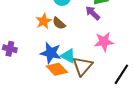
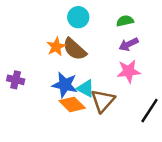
purple arrow: (93, 13) -> (129, 44), moved, turned -70
brown semicircle: (59, 23) -> (75, 49), size x1.5

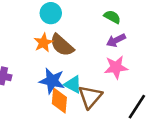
cyan circle: (78, 17) -> (51, 13), moved
green semicircle: (125, 21) -> (112, 17), turned 42
orange diamond: (72, 104) -> (59, 101), turned 50

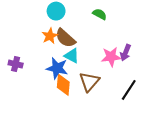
green semicircle: (112, 17) -> (100, 14), moved
purple arrow: (116, 40) -> (126, 53), moved, turned -42
cyan triangle: (73, 85) -> (72, 56), moved

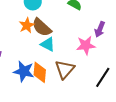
purple arrow: (126, 53) -> (100, 29), moved
blue star: (57, 68) -> (24, 71), moved

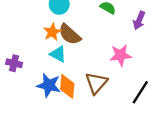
purple arrow: (100, 29) -> (139, 20), moved
cyan triangle: (48, 44) -> (58, 54), moved

